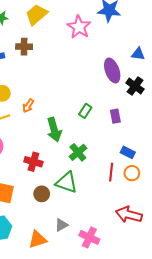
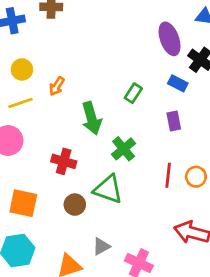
purple rectangle: (115, 116) -> (174, 121), moved
blue rectangle: (128, 152) -> (178, 83), moved

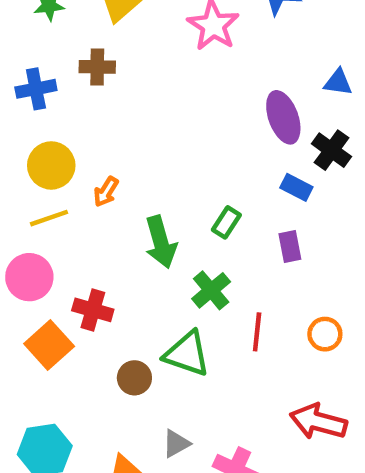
yellow circle: (22, 69) -> (51, 165), size x1.4
green rectangle: (133, 93) -> (226, 222), moved
red cross: (64, 161) -> (93, 310), moved
red line: (168, 175) -> (257, 332), moved
orange square: (23, 203) -> (49, 345), moved, turned 36

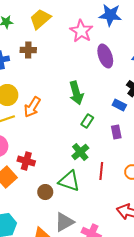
purple ellipse: (283, 117) -> (105, 56), moved
orange arrow: (106, 192) -> (32, 107), size x1.5
green arrow: (161, 242) -> (76, 93), moved
gray triangle: (176, 444) -> (64, 222), size x1.5

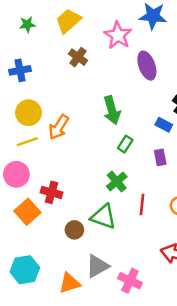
brown cross: (28, 50) -> (78, 57), moved, turned 35

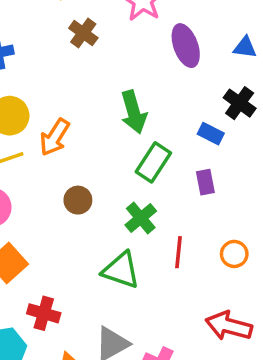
green rectangle: (125, 144) -> (153, 162), size x1.5
red cross: (51, 192) -> (44, 313), moved
brown circle: (74, 230) -> (78, 200), moved

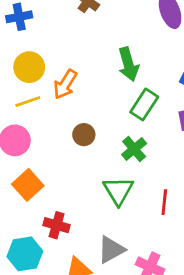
red line: (179, 252) -> (164, 202), moved
green triangle: (121, 270) -> (118, 191), turned 40

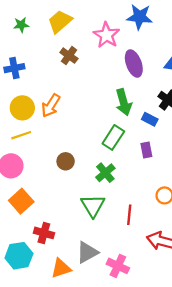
green arrow: (128, 64) -> (124, 102), moved
orange arrow: (65, 84) -> (51, 106), moved

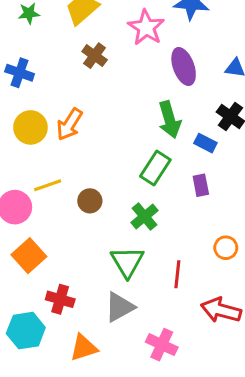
blue cross: (14, 68) -> (20, 73), turned 30
yellow line: (21, 135) -> (48, 185), moved
gray triangle: (87, 252) -> (120, 307), moved

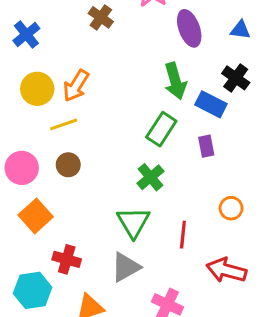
blue cross: (20, 73) -> (26, 35), turned 32
blue rectangle: (205, 143) -> (211, 104), size x1.4
yellow line: (48, 185) -> (64, 124), moved
brown circle: (90, 201) -> (68, 165), moved

